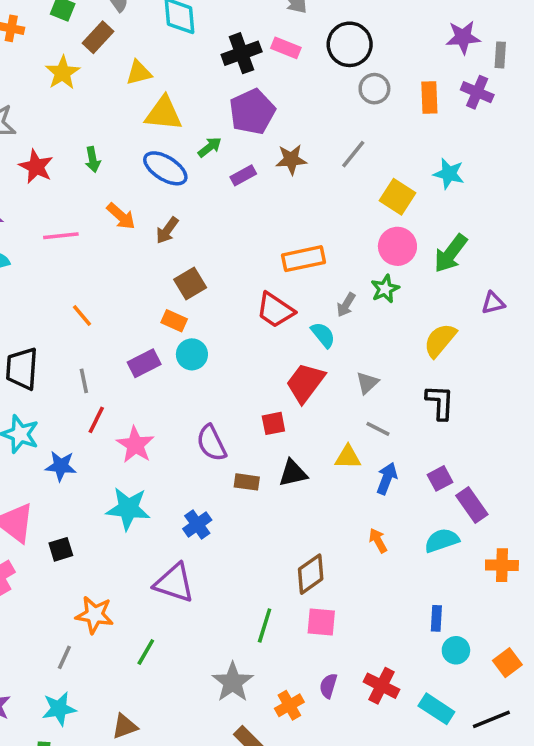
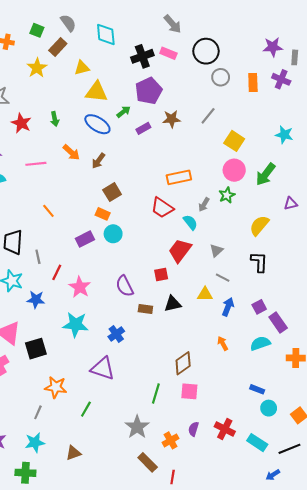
cyan star: (449, 174) -> (284, 135), moved
gray line: (84, 381) -> (38, 257), moved
black square: (61, 549) -> (36, 349), size x1.5
blue rectangle: (436, 618) -> (257, 389), turned -72

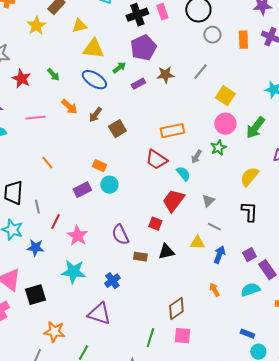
pink rectangle: (168, 53) -> (162, 12), turned 49
green arrow: (55, 119) -> (53, 75), turned -32
brown square: (112, 192) -> (117, 129), moved
red square: (161, 274) -> (155, 224), turned 32

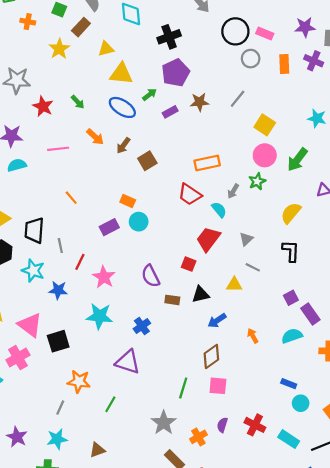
pink rectangle: (162, 12) -> (265, 34), moved, turned -49
blue arrow: (219, 255) -> (217, 321), moved, turned -144

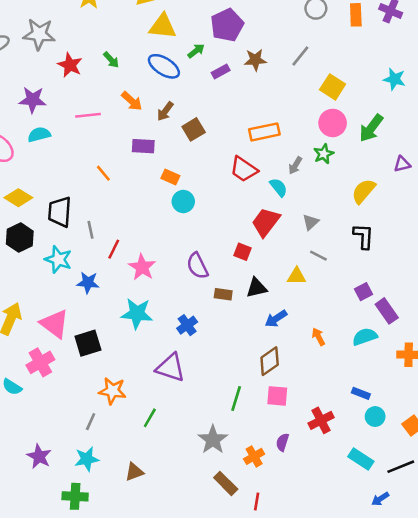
purple rectangle: (109, 227) -> (143, 146), moved, turned 30
red cross: (255, 425) -> (321, 420), moved, turned 36

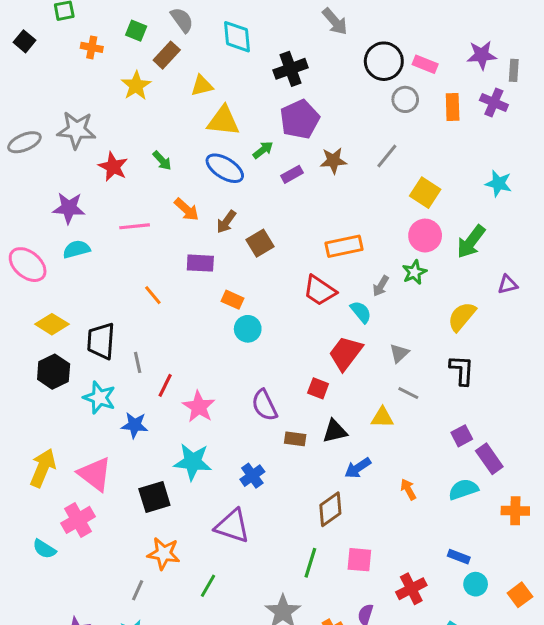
black square: (88, 343) -> (154, 497), moved
brown diamond: (270, 361) -> (330, 509), moved

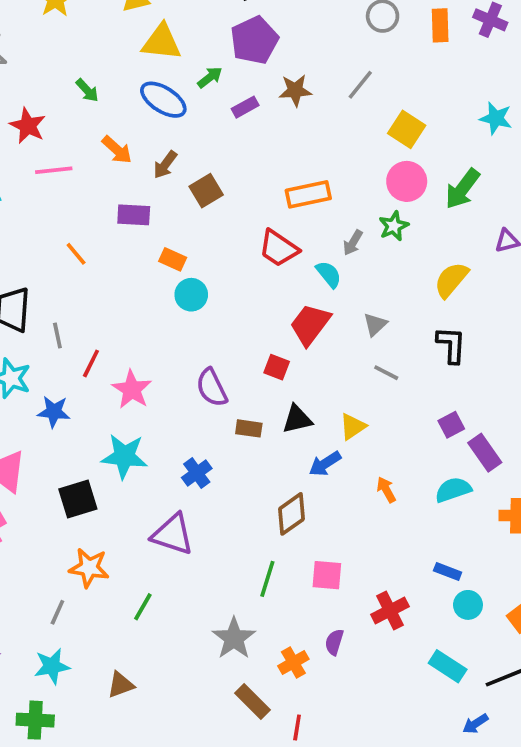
red star: (113, 167) -> (28, 126), moved
yellow triangle: (382, 417) -> (353, 427), moved, turned -35

